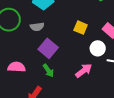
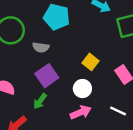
white circle: (98, 48) -> (82, 89), moved
green arrow: (48, 71) -> (40, 101), turned 56

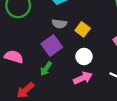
gray semicircle: (41, 47) -> (59, 24), moved
yellow square: (91, 62) -> (83, 29), moved

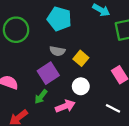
pink arrow: (83, 78) -> (65, 106), moved

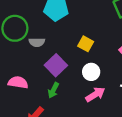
gray semicircle: (57, 51) -> (37, 42), moved
pink arrow: (65, 106) -> (95, 94), moved

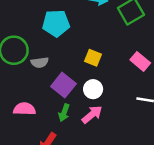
white circle: (91, 72) -> (93, 89), moved
pink arrow: (95, 94) -> (92, 115), moved

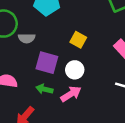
purple square: (63, 85) -> (47, 63), turned -30
green arrow: (64, 113) -> (44, 89), turned 77

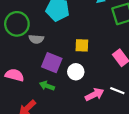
yellow square: (78, 40) -> (82, 45), turned -32
pink arrow: (71, 94) -> (95, 94), moved

